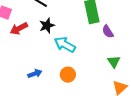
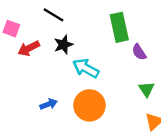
orange circle: (68, 75) -> (89, 105), size x1.6

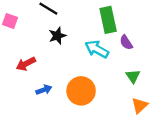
red arrow: (29, 48) -> (26, 64), moved
cyan arrow: (86, 68) -> (97, 49), moved

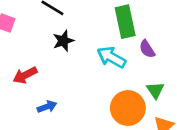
orange circle: (81, 91) -> (128, 108), moved

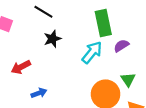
purple semicircle: (147, 49) -> (121, 46), turned 91
cyan arrow: (111, 57) -> (92, 52), turned 100

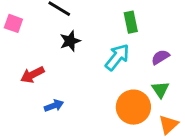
green rectangle: (103, 23) -> (131, 22), size x0.7
purple semicircle: (121, 46) -> (160, 57), moved

